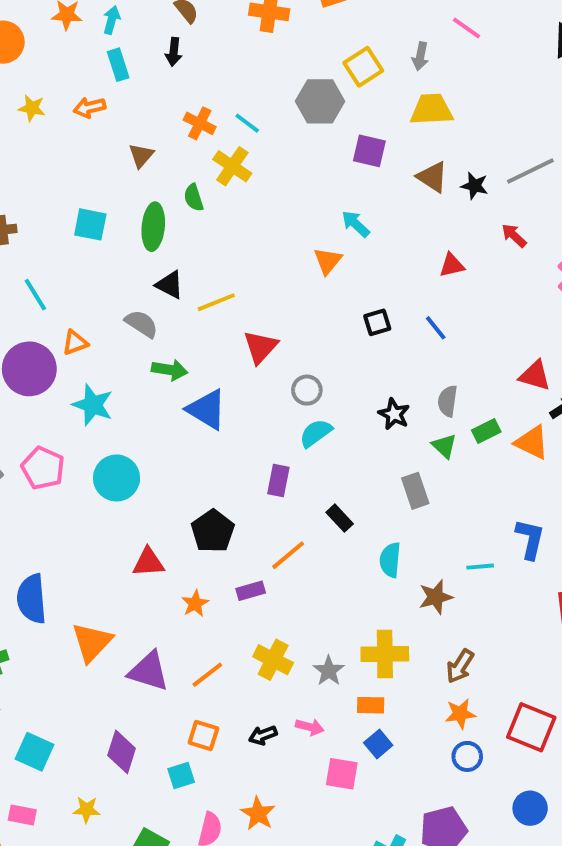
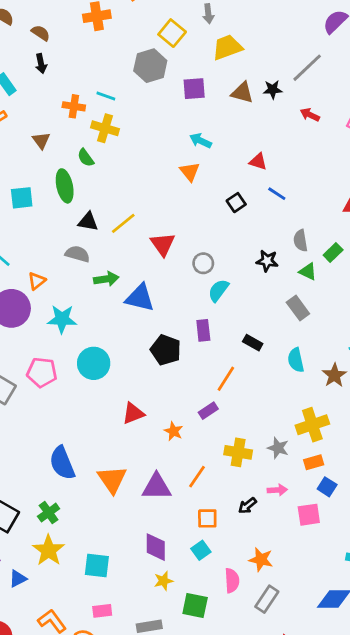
red triangle: (452, 265) -> (258, 162), moved, turned 48
black pentagon: (213, 531) -> (166, 350), moved
yellow star: (87, 810) -> (163, 581), moved

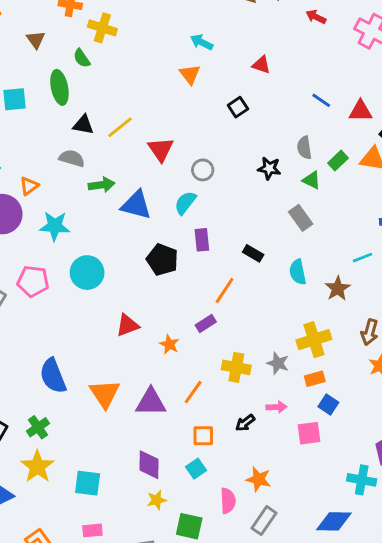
blue line: (277, 194) -> (321, 100), moved
cyan semicircle: (218, 290) -> (185, 203), moved

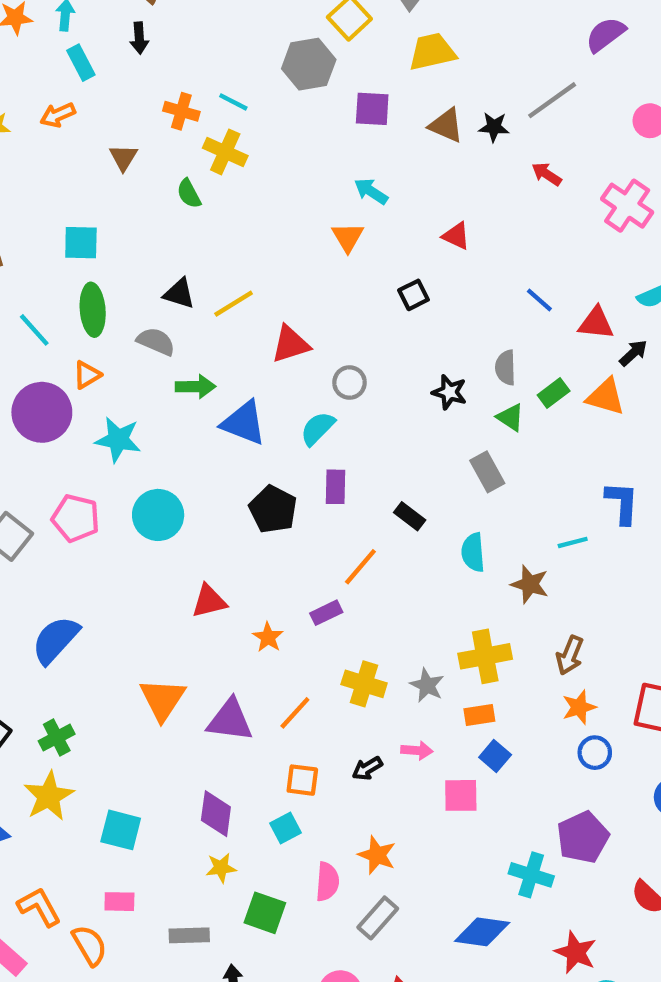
green ellipse: (59, 87) -> (93, 310), moved
red triangle: (161, 149) -> (290, 344), turned 40
brown star: (338, 288) -> (530, 584), turned -30
blue semicircle: (53, 376) -> (55, 640), moved, turned 57

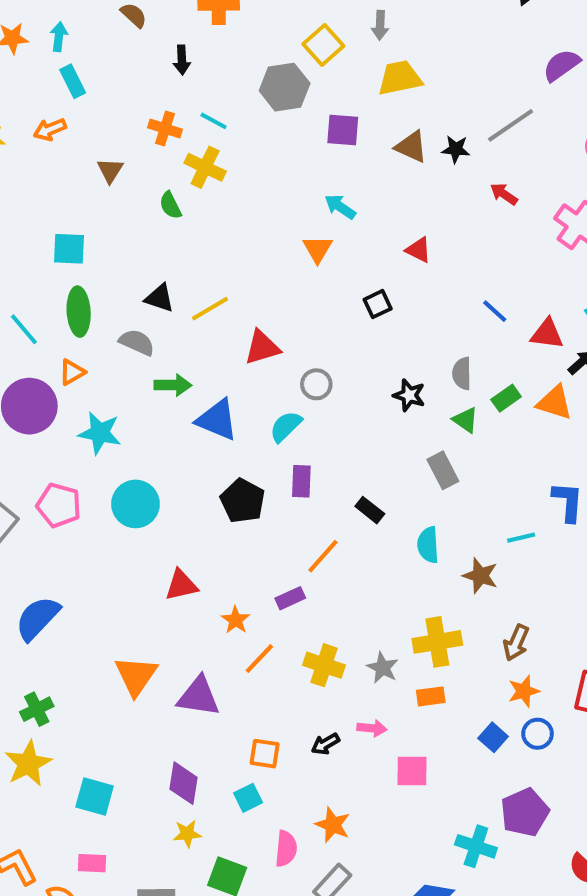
black arrow: (139, 38) -> (182, 60), moved
orange line: (295, 713) -> (259, 659), moved
blue square: (495, 756) -> (493, 737), moved

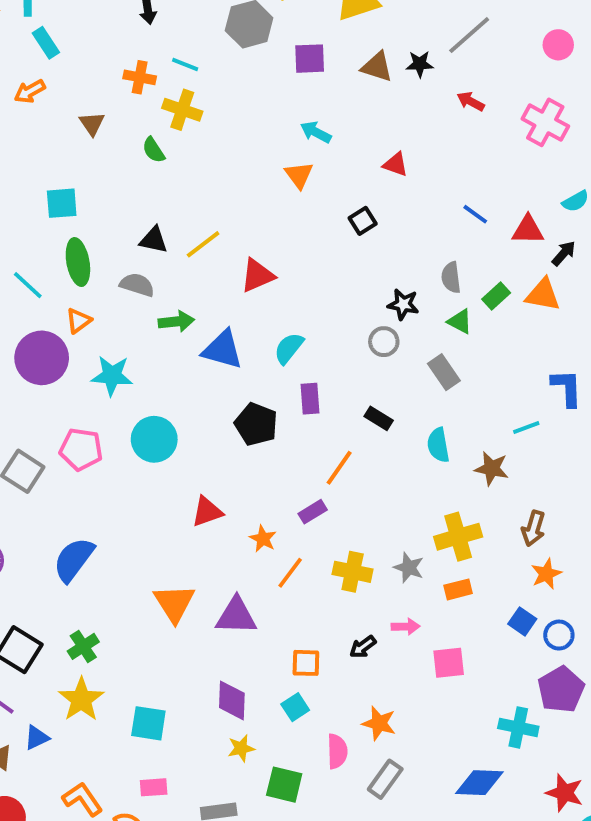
gray circle: (316, 384) -> (384, 342), moved
blue circle: (538, 734) -> (559, 635), moved

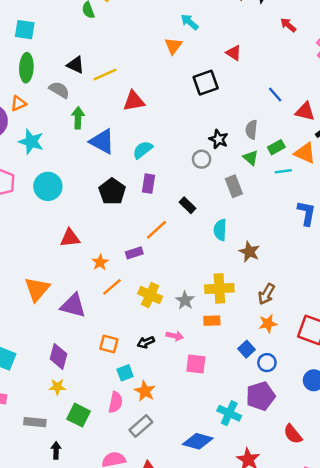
black square: (363, 221) -> (206, 83), size x1.5
green arrow: (176, 322) -> (78, 118), turned -95
cyan line: (526, 428) -> (283, 171), moved
cyan square: (295, 707) -> (125, 373), moved

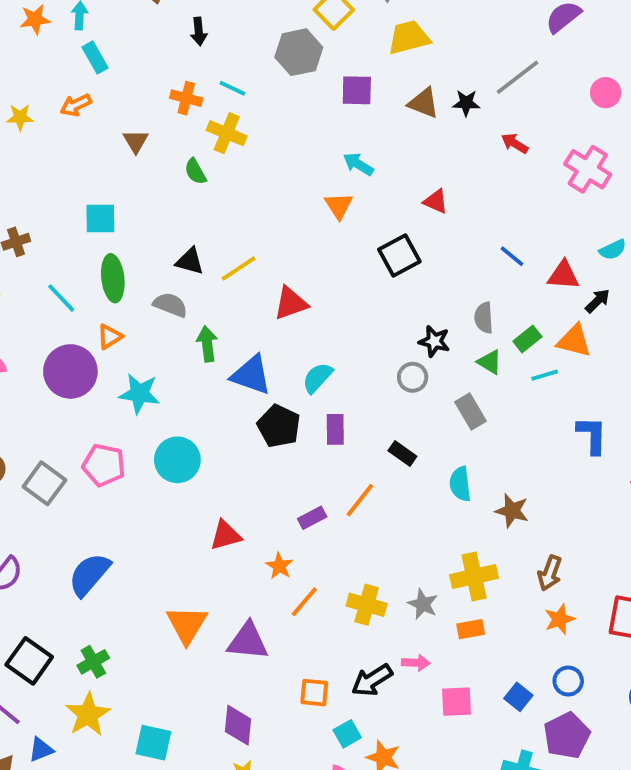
black pentagon: (112, 191) -> (279, 426), moved
purple rectangle: (134, 253) -> (312, 518), moved
black arrow: (146, 342) -> (372, 680), size x1.5
blue square: (246, 349) -> (518, 697), moved

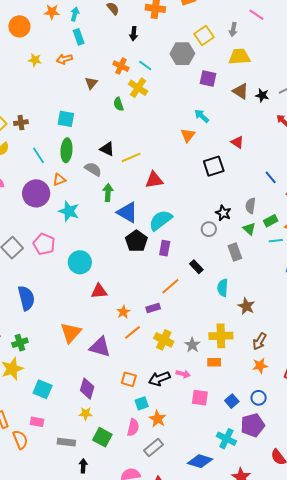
cyan semicircle: (317, 378) -> (161, 220), size x1.4
cyan circle: (177, 460) -> (80, 262), moved
purple rectangle: (312, 518) -> (153, 308), moved
blue semicircle: (89, 575) -> (26, 298), turned 115

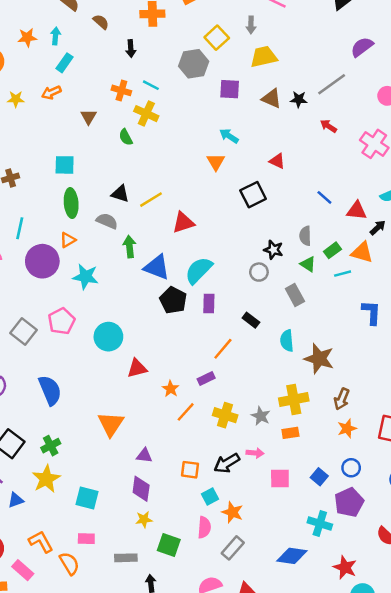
cyan rectangle: (79, 37) -> (64, 63), turned 63
cyan line: (38, 155) -> (20, 228), moved, turned 54
pink pentagon: (44, 244) -> (62, 321), turned 30
brown star: (246, 306) -> (319, 359), size x1.4
purple triangle: (100, 347) -> (144, 456), moved, size x0.6

